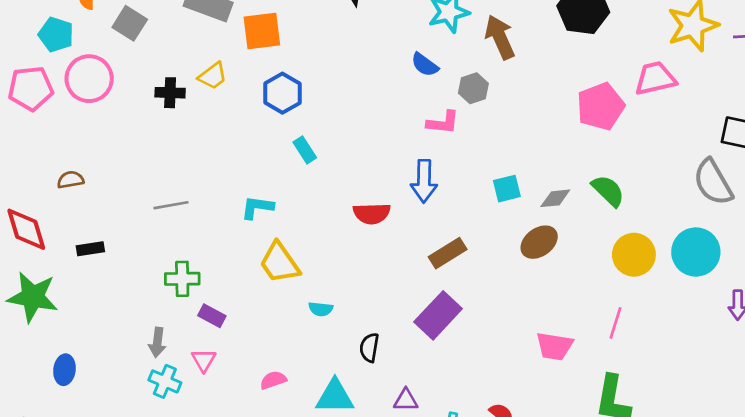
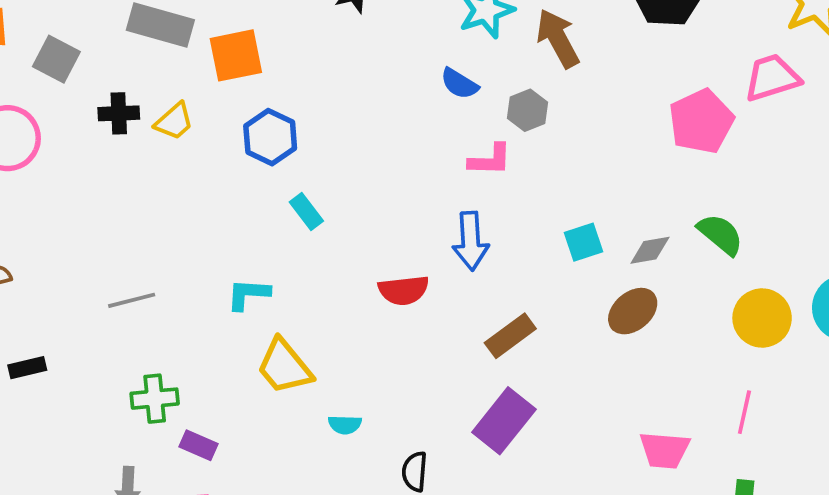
black cross: (170, 93) -> (119, 113), moved

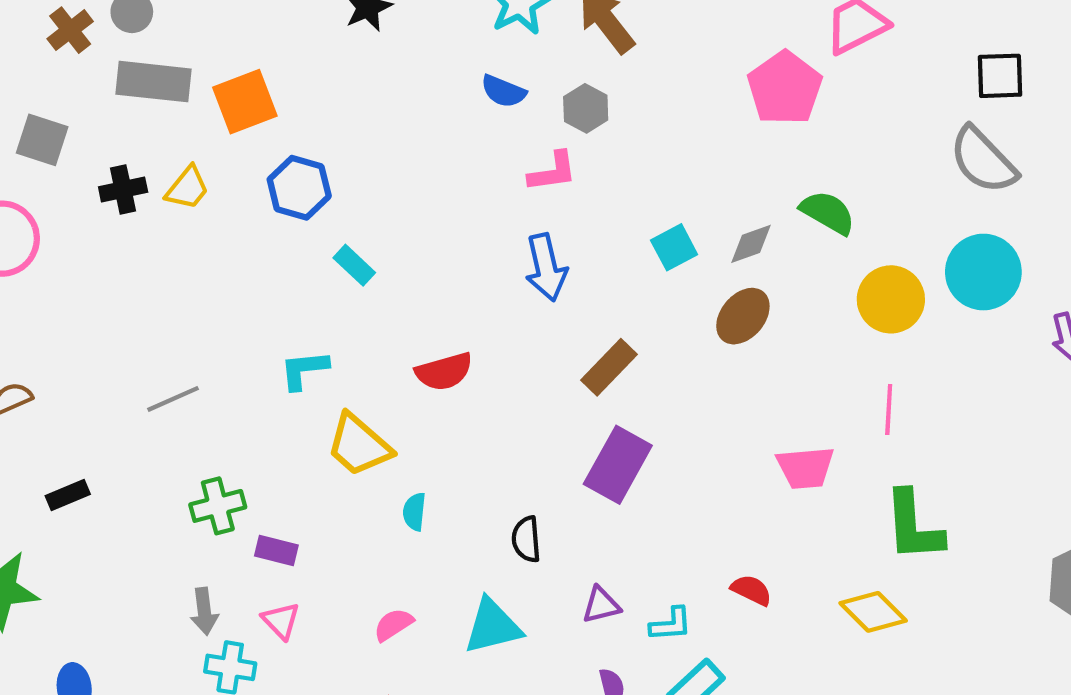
red semicircle: (404, 290) -> (444, 372), moved
cyan semicircle: (345, 425) -> (414, 512), moved, turned 104

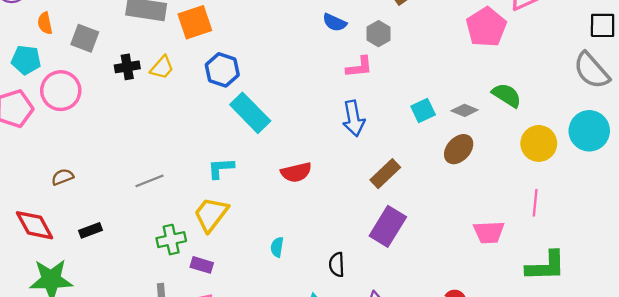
gray diamond: (751, 244) -> (465, 110), turned 40
cyan rectangle: (354, 265) -> (250, 113), size x1.8
yellow trapezoid: (359, 445) -> (211, 214), moved, turned 84
green L-shape: (913, 526) -> (546, 266), turned -90

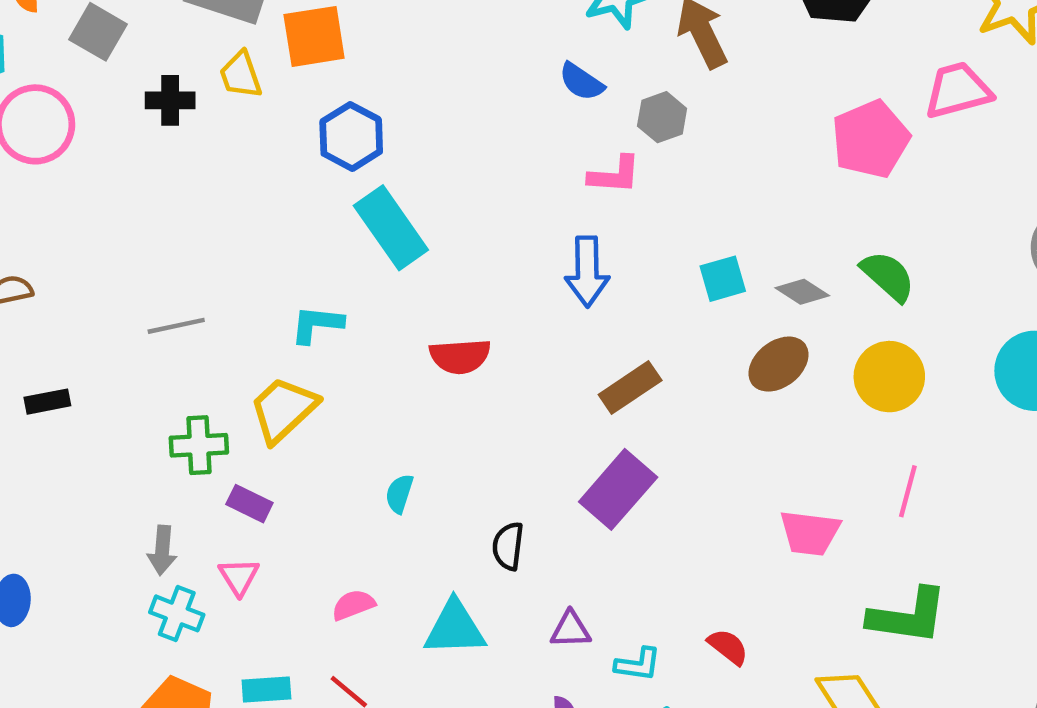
yellow trapezoid: (162, 68) -> (241, 75), moved, turned 110
yellow circle: (539, 143) -> (889, 377), moved

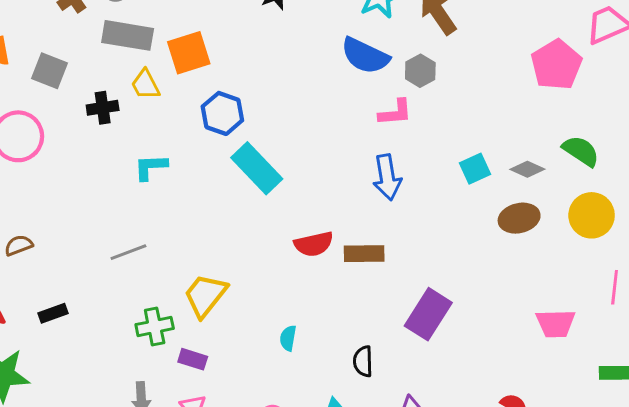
blue semicircle: (581, 82) -> (365, 56), size x1.6
cyan L-shape: (317, 324) -> (151, 167), moved
brown ellipse: (778, 364) -> (519, 218), turned 33
brown rectangle: (630, 387) -> (364, 254), moved, turned 42

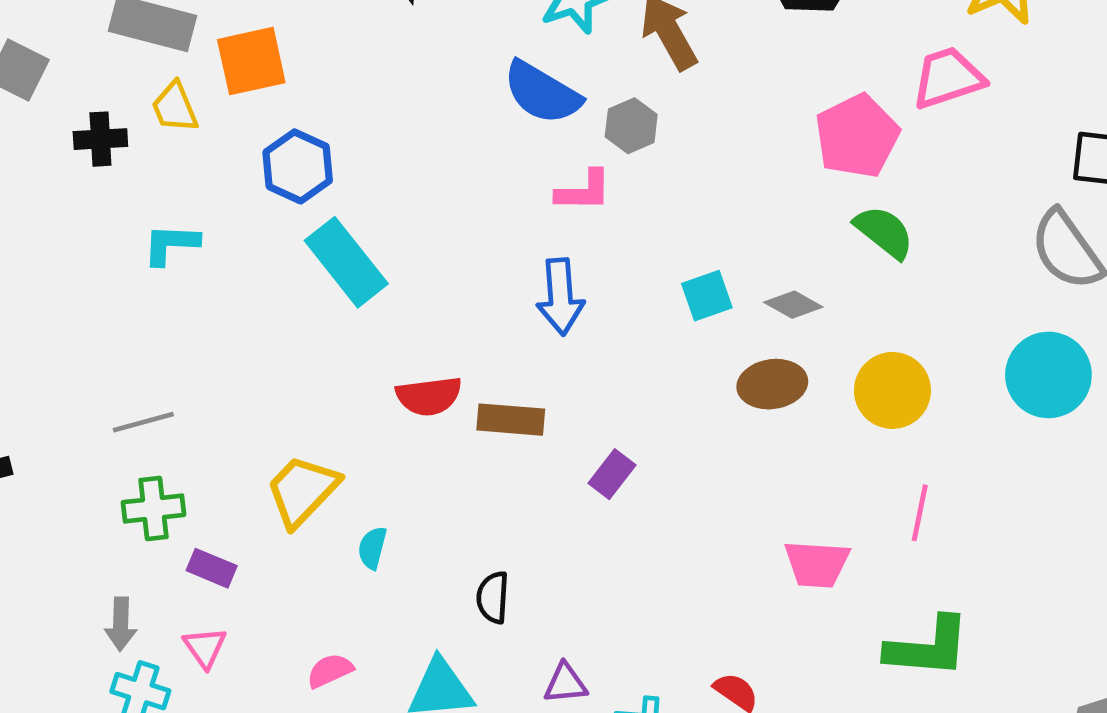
green semicircle: (581, 151) -> (884, 232), moved
gray line: (128, 252) -> (143, 422), moved
yellow trapezoid: (205, 295) -> (302, 491), moved
purple rectangle: (428, 314) -> (612, 474), moved, size x0.6

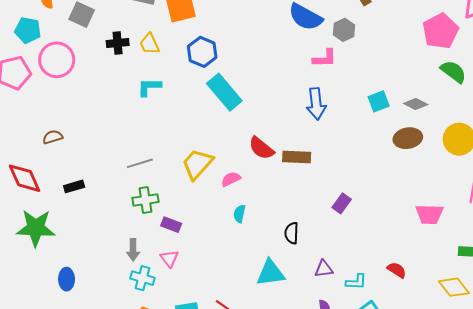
yellow trapezoid: (175, 107) -> (149, 44), moved
red semicircle: (429, 396) -> (261, 148), turned 48
purple rectangle: (612, 474) -> (342, 203), moved
yellow trapezoid: (302, 491) -> (197, 164), moved
pink semicircle: (330, 671) -> (231, 179), moved

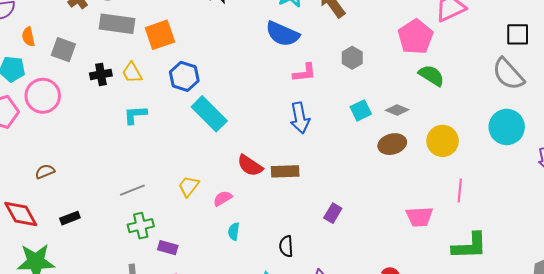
gray hexagon: (344, 30) -> (352, 58), moved
yellow trapezoid: (197, 164) -> (189, 186), size x0.7

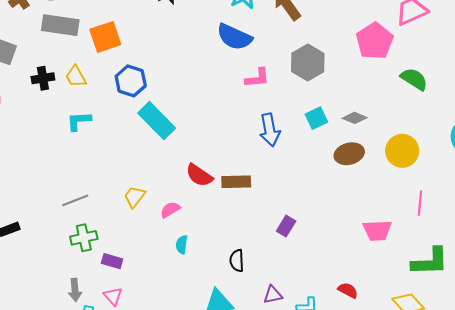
gray hexagon: (352, 58) -> (308, 63), size x1.5
green semicircle: (431, 75) -> (414, 79), moved
blue arrow: (300, 118) -> (270, 130), moved

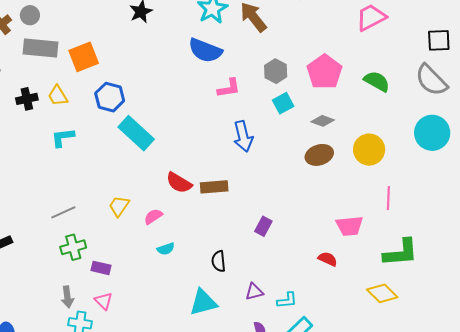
pink pentagon: (375, 41) -> (324, 72), moved
gray hexagon: (308, 63) -> (276, 71), size x0.7
cyan square: (316, 118) -> (283, 103), moved
cyan semicircle: (182, 245) -> (166, 249), turned -114
red semicircle: (348, 290) -> (328, 259), moved

